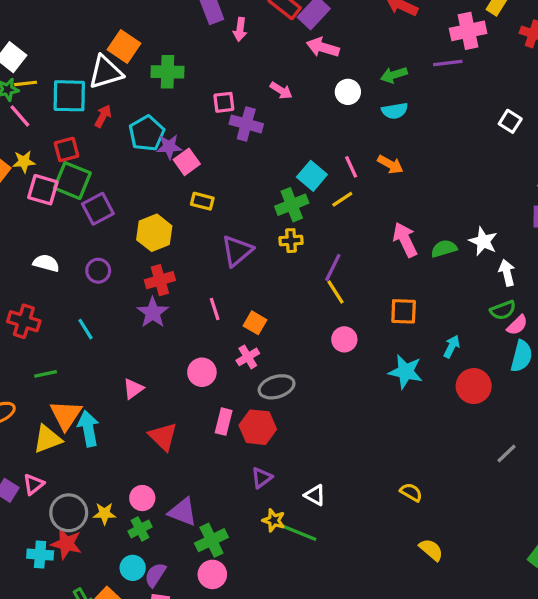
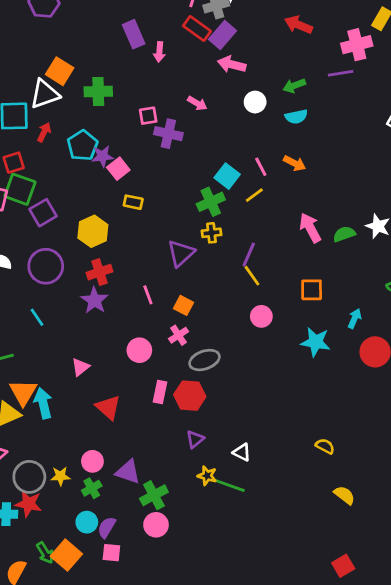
purple triangle: (237, 251) -> (181, 253), moved
purple circle: (98, 271) -> (46, 266), size x1.6

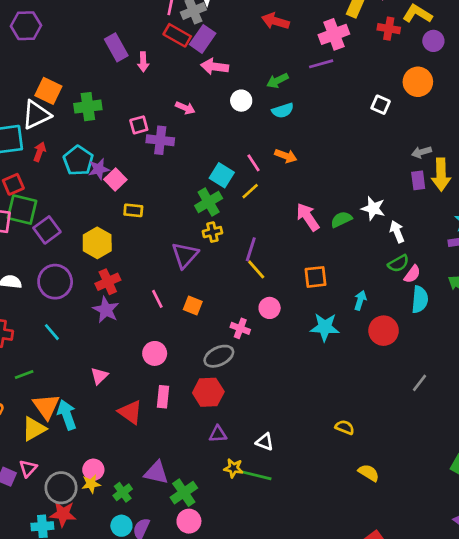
pink cross: (179, 335) -> (240, 328), moved, turned -30
pink rectangle: (160, 392) -> (163, 397), moved
purple triangle: (195, 439) -> (218, 434), turned 42
pink circle: (92, 461) -> (93, 470), moved

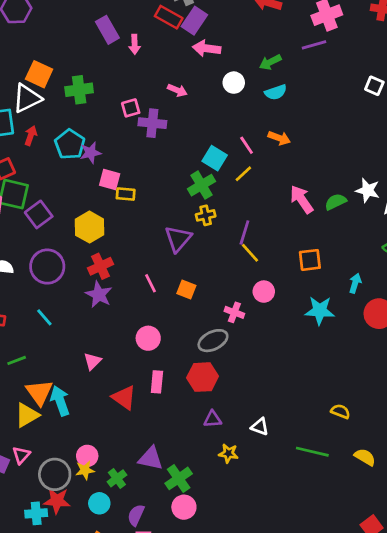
pink square: (115, 179) -> (110, 179), moved, turned -30
green line: (255, 475) -> (312, 452), moved
cyan circle: (121, 526) -> (99, 503), moved

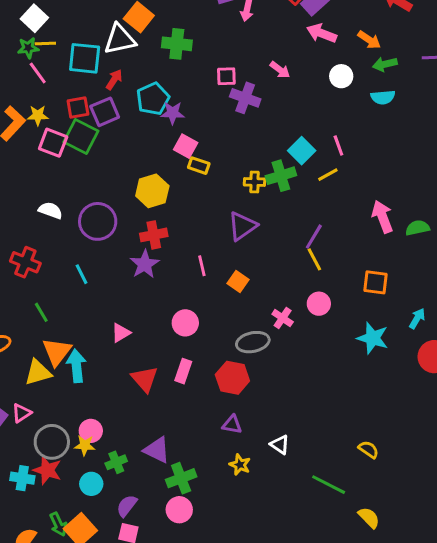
orange arrow: (279, 138) -> (369, 40), moved
purple square: (39, 214) -> (105, 112), moved
yellow cross: (206, 215) -> (255, 182), moved
green line: (17, 360) -> (41, 312), turned 66
yellow semicircle: (365, 457) -> (369, 518), moved

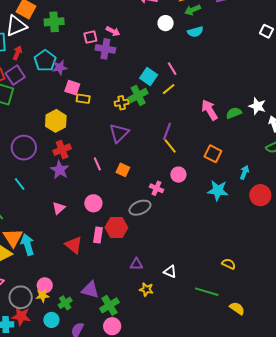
pink arrow: (280, 70) -> (113, 31), moved
orange square: (375, 282) -> (213, 154), turned 30
pink triangle: (121, 333) -> (59, 208), moved
red hexagon: (232, 378) -> (116, 228), moved

